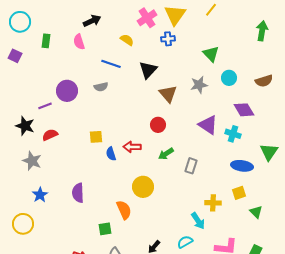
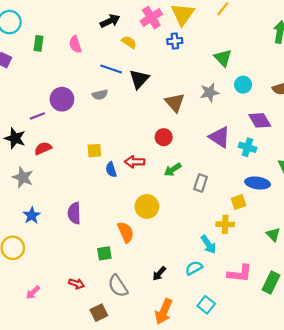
black arrow: (92, 21) -> (110, 21), moved
black triangle: (148, 70) -> (139, 79), moved
yellow square: (239, 193) -> (239, 202), moved

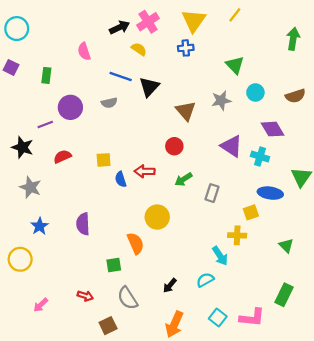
pink cross: (151, 18) -> (148, 22), moved
green rectangle: (38, 43) -> (46, 75), moved
red semicircle: (43, 148) -> (62, 156), moved
pink L-shape: (240, 274) -> (252, 318), moved

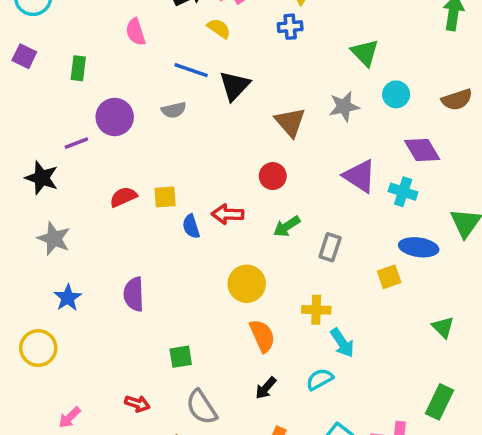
red semicircle: (62, 156) -> (123, 197), moved
yellow cross: (237, 235) -> (316, 310), moved
orange semicircle: (136, 243) -> (262, 336), moved

